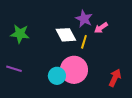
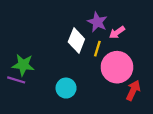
green star: (20, 34) -> (23, 65), moved
white diamond: (66, 35) -> (76, 41), turned 50
pink circle: (74, 70) -> (117, 67), moved

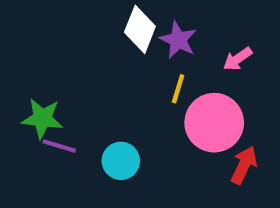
pink arrow: (117, 32) -> (238, 59), moved
white diamond: (76, 41) -> (140, 29), moved
purple line: (16, 80) -> (59, 146), moved

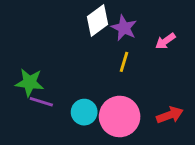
white diamond: (140, 29) -> (97, 20), turned 32
pink circle: (214, 123) -> (120, 116), moved
red arrow: (244, 165) -> (170, 115), turned 45

